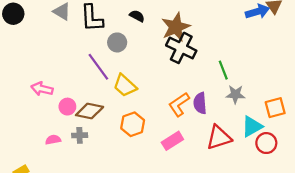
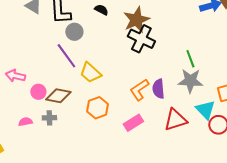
gray circle: (117, 42) -> (74, 32), moved
green line: (223, 70) -> (190, 59), moved
gray star: (235, 94) -> (190, 81), size x1.4
cyan triangle: (252, 126) -> (205, 110), turned -45

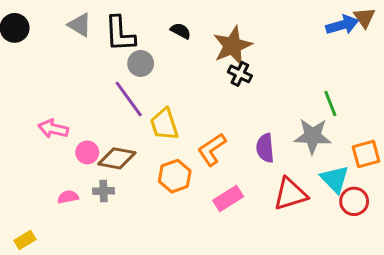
black cross: (141, 39) -> (240, 74), size x0.6
green line: (190, 59) -> (330, 104), moved
yellow trapezoid: (90, 73) -> (164, 124), turned 30
orange L-shape: (139, 90) -> (212, 149), moved

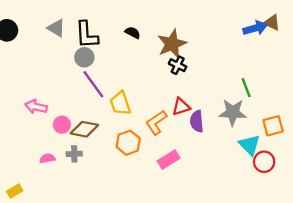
brown triangle: (364, 18) -> (272, 22), turned -30
gray circle: (141, 63) -> (84, 57), moved
red triangle: (290, 194) -> (181, 107), moved, size x0.7

